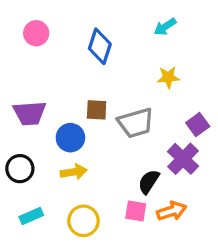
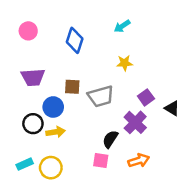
purple trapezoid: (30, 113) -> (33, 77), moved
black circle: (20, 169) -> (33, 124), moved
orange arrow: (172, 211) -> (139, 160), moved
yellow circle: (83, 221) -> (51, 168), moved

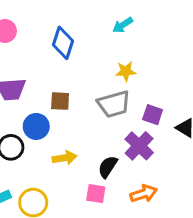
gray trapezoid: (101, 96) -> (114, 104), moved
purple square: (146, 97) -> (153, 115), turned -35
yellow arrow: (56, 132) -> (65, 158), moved

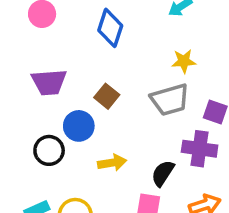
brown square: (60, 101) -> (107, 96), turned 36
purple cross: (139, 146) -> (200, 149), turned -36

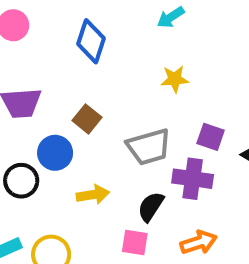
gray trapezoid: (170, 100) -> (149, 147), moved

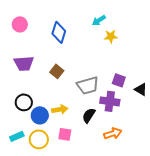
yellow star: (175, 79) -> (111, 36), moved
blue circle: (55, 153) -> (40, 115), moved
pink square: (135, 242) -> (65, 134), moved

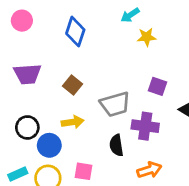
purple square: (119, 80) -> (158, 86), moved
yellow arrow: (60, 109) -> (73, 122), moved
black semicircle: (89, 115) -> (116, 145), turned -42

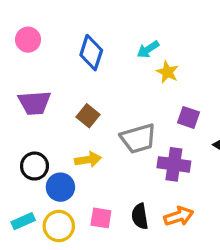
cyan arrow: (130, 15) -> (148, 49), moved
yellow star: (147, 37) -> (167, 72), moved, turned 30
black semicircle: (116, 145) -> (140, 216), moved

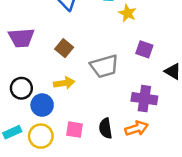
purple cross: (174, 164) -> (144, 99), moved

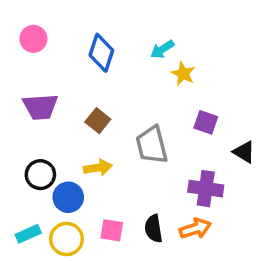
gray trapezoid: (104, 66) -> (152, 145), turned 92

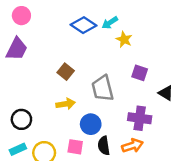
blue diamond: (101, 53) -> (84, 25), moved, turned -75
purple trapezoid: (40, 107) -> (17, 49), moved, turned -60
black circle: (40, 175) -> (21, 119), moved
blue circle: (68, 197) -> (91, 124), moved

